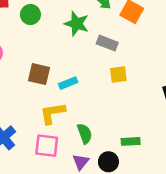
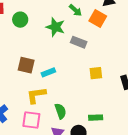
yellow square: (118, 74) -> (96, 73), moved

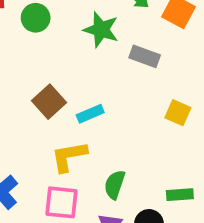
brown square: (26, 65) -> (49, 102), turned 36
yellow square: (96, 73) -> (178, 113), turned 32
green semicircle: (61, 111) -> (115, 185), turned -140

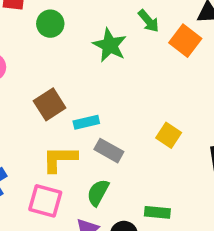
gray rectangle: (145, 56) -> (109, 151), moved

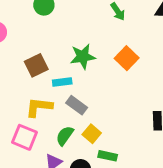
orange square: (185, 41) -> (127, 58), moved
green star: (110, 45) -> (83, 57), moved, turned 30
yellow square: (169, 135) -> (92, 134), moved

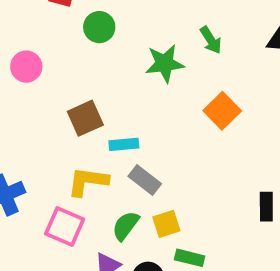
green star: (83, 57) -> (165, 63), moved
yellow square: (92, 134) -> (166, 224), turned 30

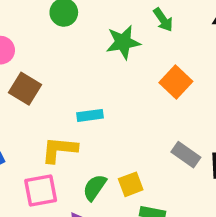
brown square: (85, 118) -> (25, 89), moved, turned -32
gray rectangle: (145, 180) -> (186, 155), moved
pink square: (65, 226) -> (41, 190), turned -32

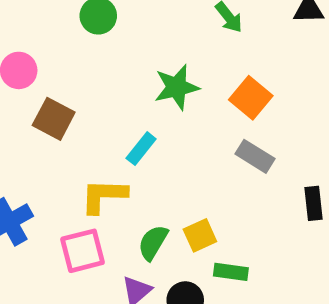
green star: (123, 42) -> (177, 87), moved
cyan rectangle: (90, 115) -> (141, 149), turned -40
gray rectangle: (186, 155) -> (255, 156), moved

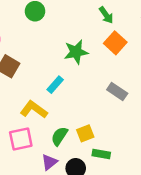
orange square: (251, 98) -> (115, 43), moved
yellow L-shape: (104, 196) -> (34, 110), turned 32

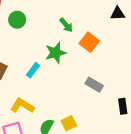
green arrow: (106, 15) -> (66, 25), moved
cyan rectangle: (55, 85) -> (33, 70), moved

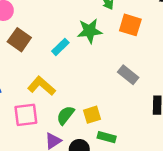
orange square: (89, 42) -> (130, 25), turned -30

